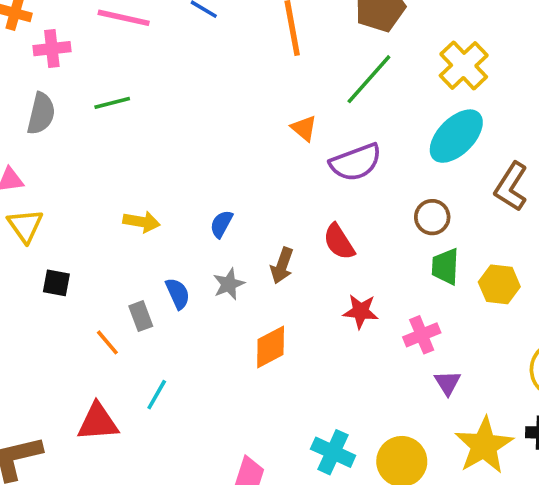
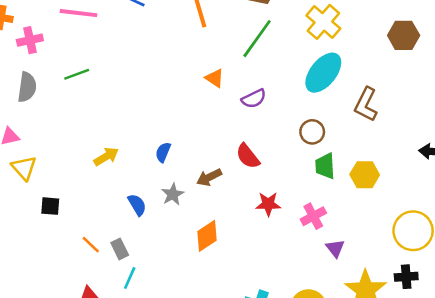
purple semicircle: (356, 162) -> (254, 99), size x0.7
yellow arrow: (142, 222) -> (106, 156), turned -35
brown arrow: (282, 266) -> (209, 177), turned 50
gray rectangle: (141, 316) -> (120, 249), moved

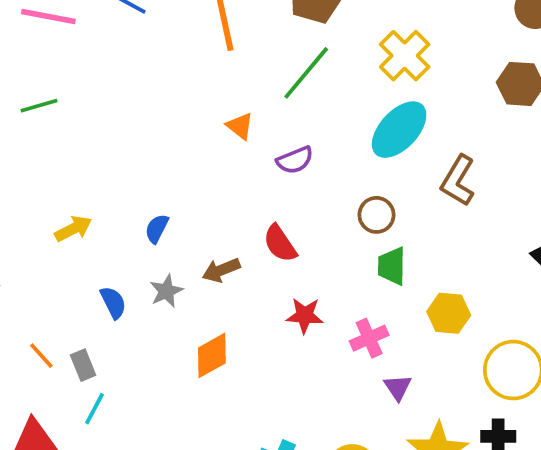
yellow hexagon: (365, 175) -> (449, 313), moved

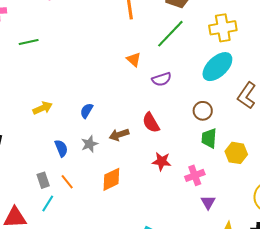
yellow cross: (405, 56) -> (223, 28), turned 32
yellow hexagon: (449, 313) -> (236, 153), moved
orange line: (41, 356) -> (67, 182), moved

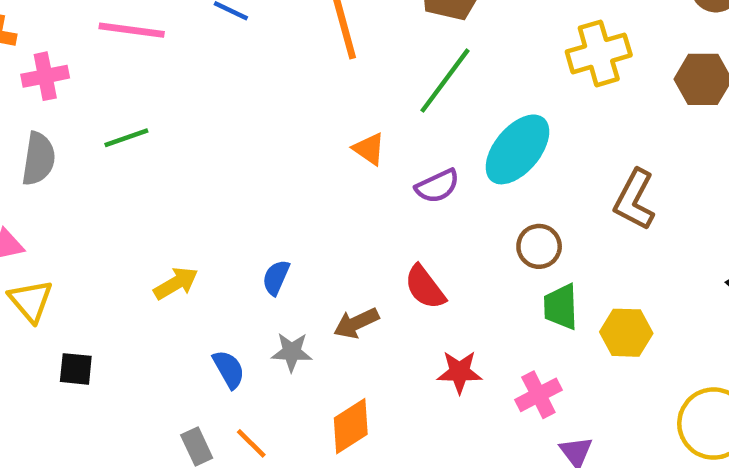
yellow cross: (223, 28) -> (599, 53), moved
cyan ellipse: (217, 67) -> (517, 149), moved
gray star: (89, 144) -> (292, 352), turned 30

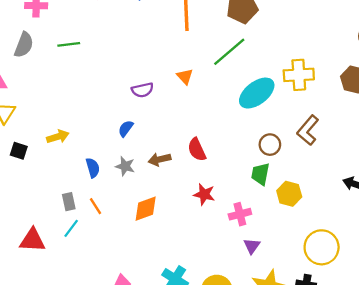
yellow cross: (599, 53) -> (299, 75), moved
purple semicircle: (437, 186) -> (142, 90), moved
brown circle: (539, 246) -> (270, 145), moved
yellow arrow: (176, 283) -> (58, 137), moved

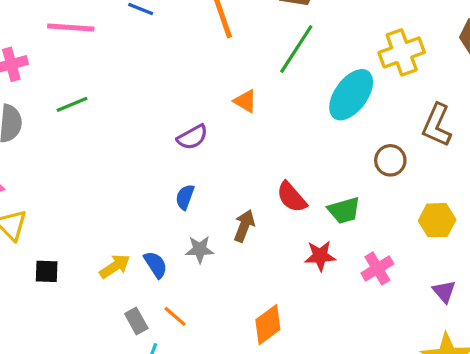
yellow arrow: (58, 137) -> (115, 266), moved
brown arrow: (160, 159) -> (244, 226), turned 140
green trapezoid: (260, 174) -> (344, 210), moved, turned -100
orange diamond: (146, 209) -> (268, 325), moved
purple triangle: (252, 246) -> (444, 291), moved

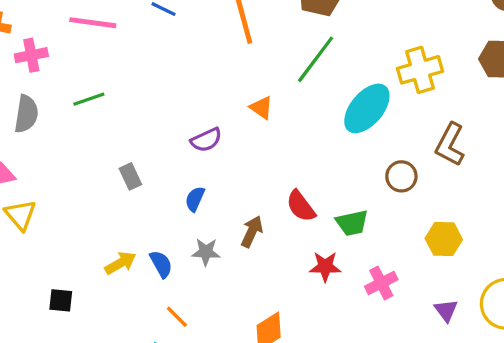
black square: (47, 271) -> (61, 300), moved
gray rectangle: (136, 321) -> (130, 176), moved

